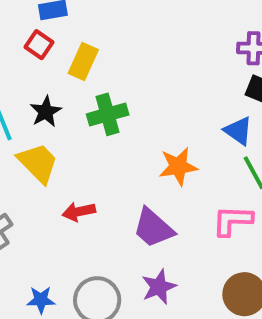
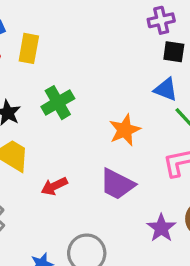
yellow rectangle: (83, 62) -> (29, 48), moved
purple star: (159, 287) -> (161, 228), moved

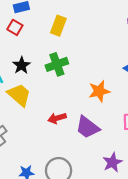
yellow rectangle: (29, 48) -> (58, 26), moved
red arrow: (54, 186) -> (57, 118), moved

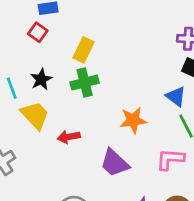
yellow rectangle: (58, 26) -> (83, 50), moved
red arrow: (57, 118) -> (69, 137), moved

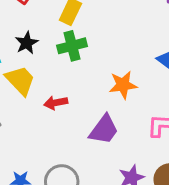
purple trapezoid: (115, 163) -> (104, 130), turned -96

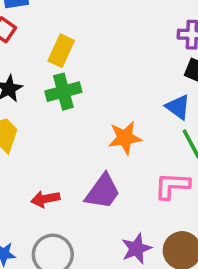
red arrow: (56, 103) -> (45, 199), moved

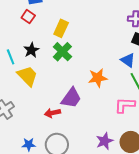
green cross: (63, 92) -> (62, 52), turned -30
purple trapezoid: (103, 192) -> (71, 98), moved

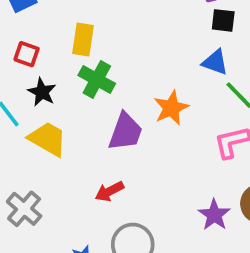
red square: (28, 17) -> (27, 54), moved
purple trapezoid: (71, 98) -> (125, 132), moved

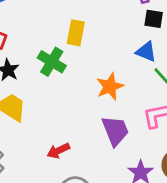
yellow rectangle: (83, 39) -> (76, 33), moved
purple trapezoid: (125, 132) -> (115, 131), moved, turned -44

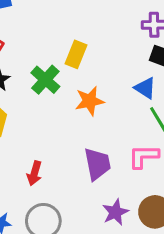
orange star: (110, 87) -> (90, 101), moved
red arrow: (58, 151) -> (34, 173), turned -60

